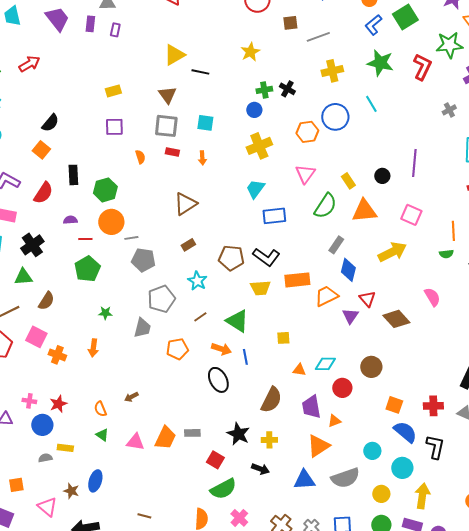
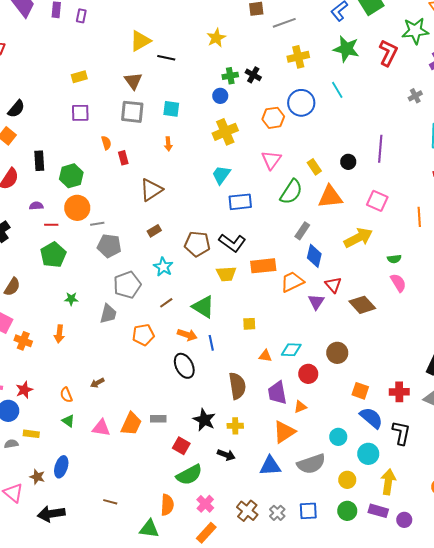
red rectangle: (172, 152) -> (123, 158), moved, turned 64
green semicircle: (446, 254) -> (394, 259), moved
brown semicircle: (271, 400) -> (237, 386), turned -36

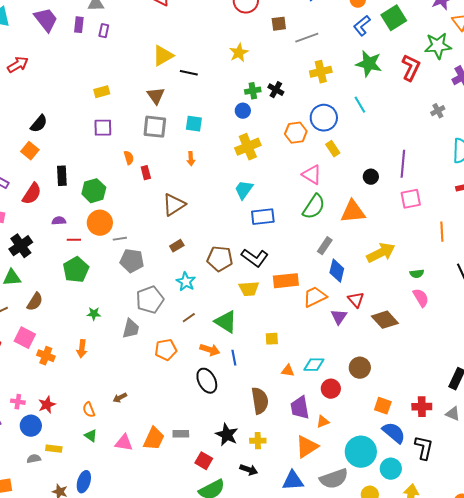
pink triangle: (271, 160) -> (312, 175), moved, turned -35
yellow rectangle: (314, 167) -> (333, 149), moved
pink square: (377, 201) -> (411, 199), moved, turned -35
cyan circle: (338, 437) -> (361, 452), size x1.8

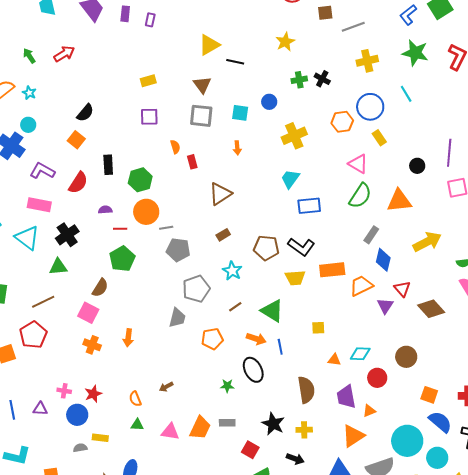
blue circle: (243, 111) -> (269, 102), moved
brown semicircle: (35, 302) -> (100, 288), moved
green star: (94, 314) -> (227, 386), moved
pink square: (25, 338) -> (88, 313), moved
green triangle: (91, 436) -> (137, 425), turned -32

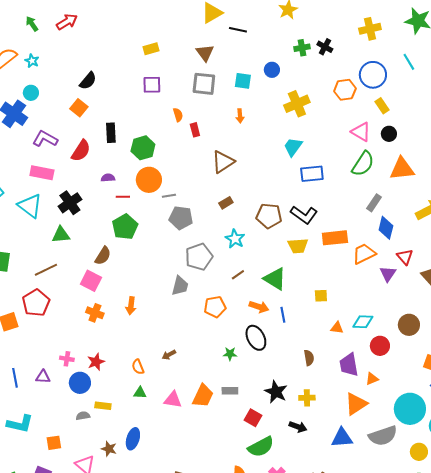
black circle: (417, 166) -> (389, 134), moved
brown semicircle: (306, 390) -> (309, 358), size x0.6

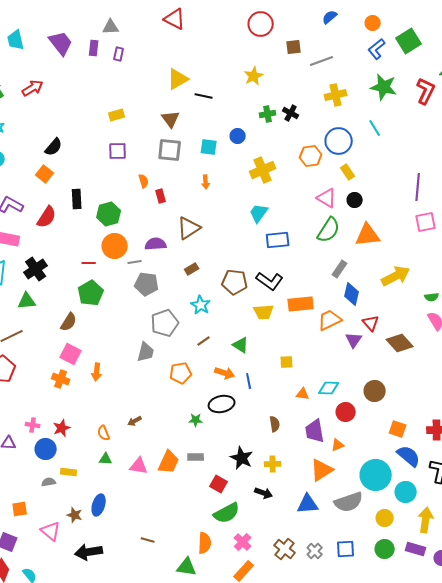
purple semicircle: (108, 178) -> (156, 244), moved, size x1.5
green triangle: (275, 279) -> (241, 345), size x0.7
pink square: (91, 281) -> (71, 354), moved
black ellipse: (256, 338) -> (222, 404), turned -75

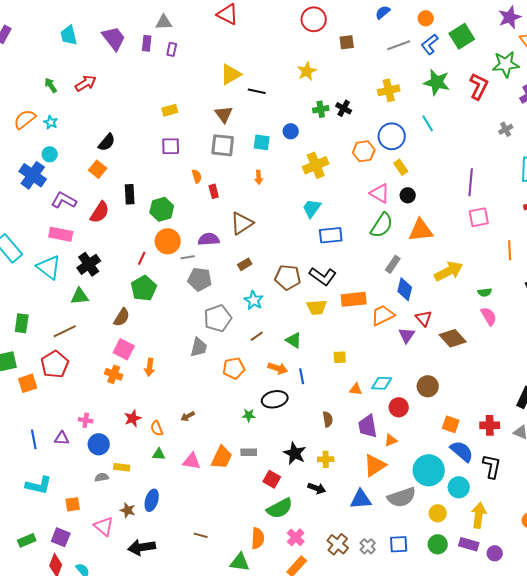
gray line: (322, 61) -> (399, 45), moved
red line: (89, 263) -> (142, 258), turned -64
red star: (62, 428) -> (133, 418), moved

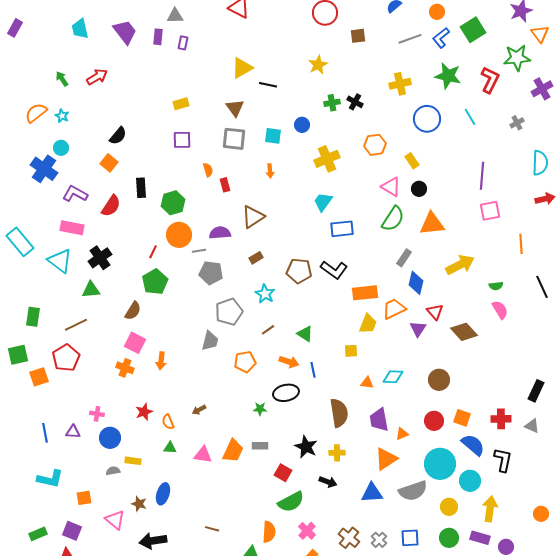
cyan line: (428, 123) -> (470, 117), moved
blue circle: (392, 136) -> (427, 119), moved
yellow trapezoid: (317, 307) -> (368, 324), moved, turned -65
red circle: (399, 407) -> (434, 421), moved
brown semicircle: (328, 419) -> (339, 413), size x1.8

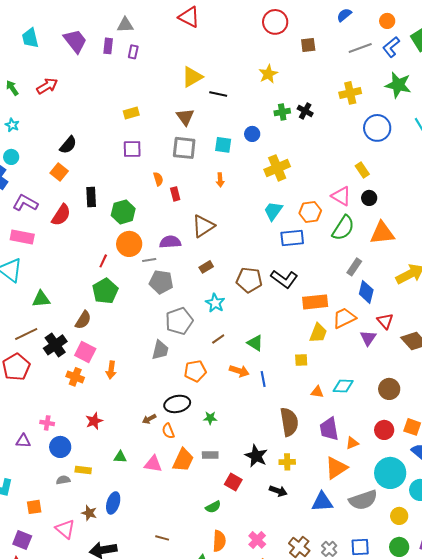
orange hexagon: (375, 145) -> (310, 212), moved
black cross: (100, 258) -> (55, 345), moved
black ellipse: (286, 393) -> (177, 404), moved
orange semicircle: (168, 422) -> (168, 431), moved
green semicircle: (291, 502) -> (213, 507), moved, size x0.6

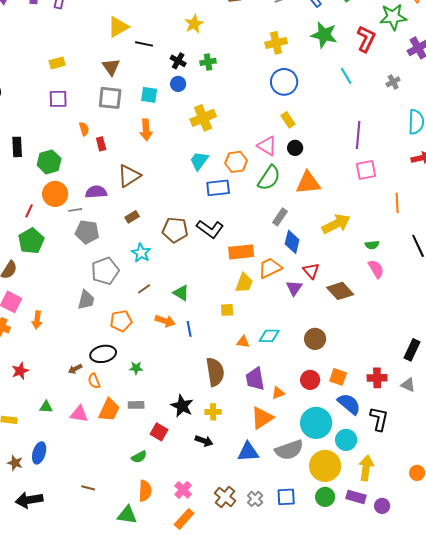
black cross: (305, 111) -> (178, 61), moved
blue circle: (377, 128) -> (284, 82), moved
orange arrow: (220, 180) -> (146, 130), size x1.5
yellow circle: (399, 516) -> (325, 466), size x1.8

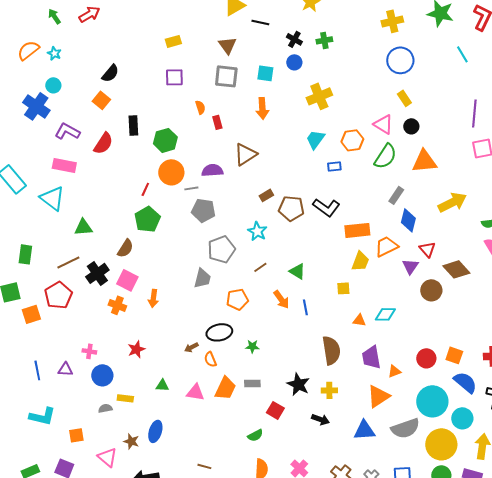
blue rectangle: (218, 188) -> (334, 166), size x0.6
brown rectangle: (132, 217) -> (266, 195), moved
orange arrow: (165, 321) -> (281, 299), turned 36
brown circle: (315, 339) -> (431, 290), moved

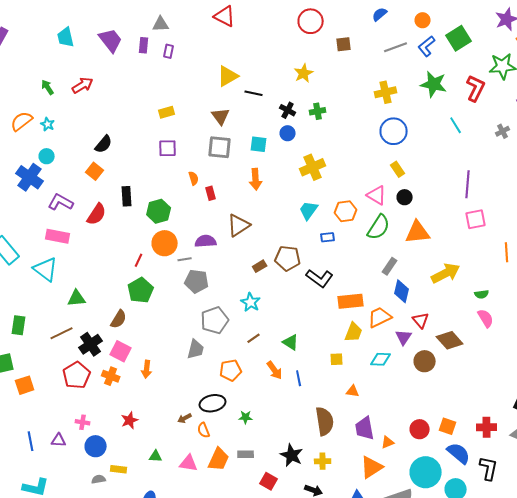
brown pentagon: (291, 208) -> (288, 258), moved
red pentagon: (58, 295) -> (77, 375), moved
cyan diamond: (385, 314) -> (381, 359), moved

